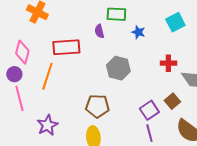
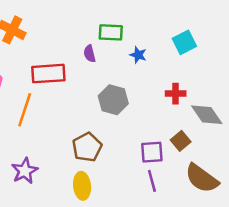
brown pentagon: (97, 106) -> (87, 147), turned -30
purple square: (149, 110) -> (152, 152), turned 30

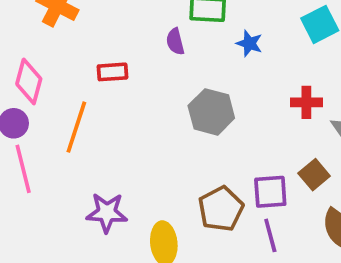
red rectangle: (48, 74) -> (112, 72), size x0.6
brown pentagon: (87, 147) -> (221, 209), moved
purple star: (25, 171) -> (107, 213), moved, turned 30

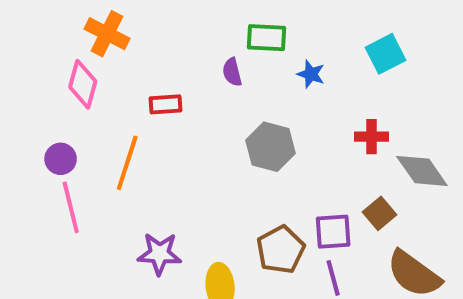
pink diamond: (29, 81) -> (83, 84), moved

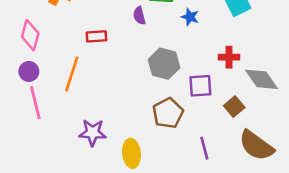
pink diamond: (83, 84) -> (30, 35), moved
purple square: (333, 232) -> (200, 86), moved
brown pentagon: (281, 250) -> (168, 113), moved

